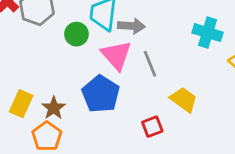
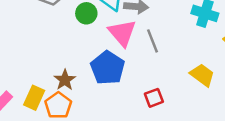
yellow trapezoid: (184, 100) -> (202, 75), moved
yellow rectangle: (21, 104) -> (34, 98), moved

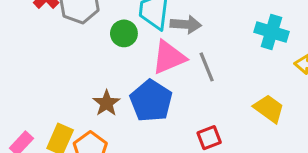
pink triangle: (122, 33) -> (169, 57), turned 48
brown star: (65, 80) -> (106, 103), moved

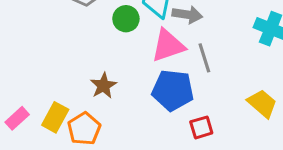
blue pentagon: (151, 101) -> (173, 90), moved, turned -30

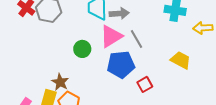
green circle: (126, 19) -> (82, 49), moved
brown star: (103, 86) -> (60, 82), moved

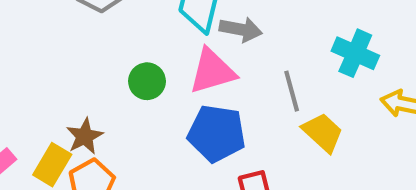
gray line: (137, 39) -> (292, 91), moved
yellow trapezoid: (181, 60) -> (323, 132), moved

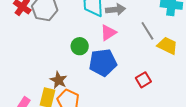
pink triangle: (212, 71) -> (108, 33), size x0.7
blue pentagon: (217, 133) -> (103, 63), moved

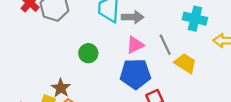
pink triangle: (108, 33) -> (135, 45), moved
blue pentagon: (103, 63) -> (135, 74), moved

